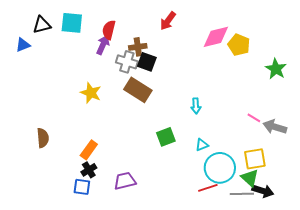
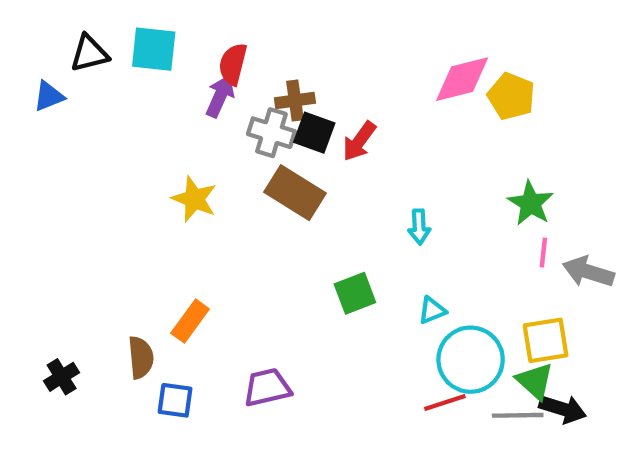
red arrow: (168, 21) -> (359, 141), moved
green star: (276, 69) -> (531, 203), moved
pink line: (254, 118) -> (543, 253), turned 64
brown semicircle: (43, 138) -> (141, 357), moved
black cross: (89, 170) -> (62, 377), moved

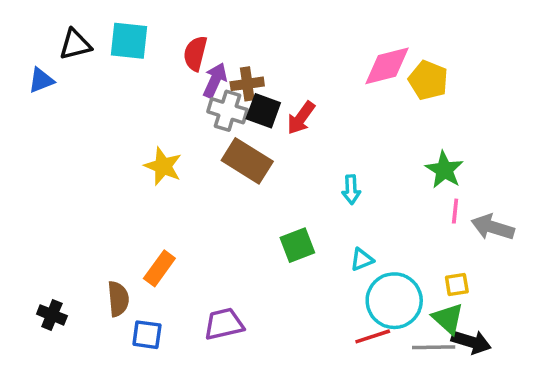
purple arrow: (220, 96) -> (215, 80), moved
yellow square: (546, 340) -> (457, 285), size x0.6
black cross: (62, 377) -> (52, 315), turned -36

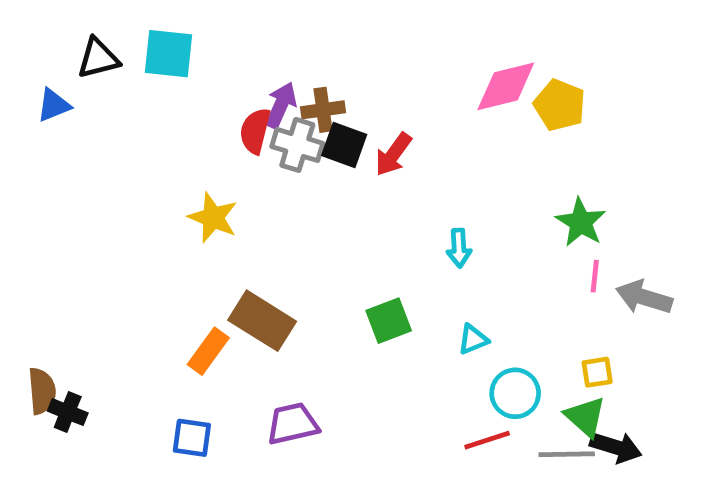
red semicircle: (195, 53) -> (255, 131), moved
brown rectangle: (247, 161) -> (262, 321), moved
brown semicircle: (118, 299) -> (42, 391), moved
cyan circle: (394, 301) -> (515, 393), size x0.7

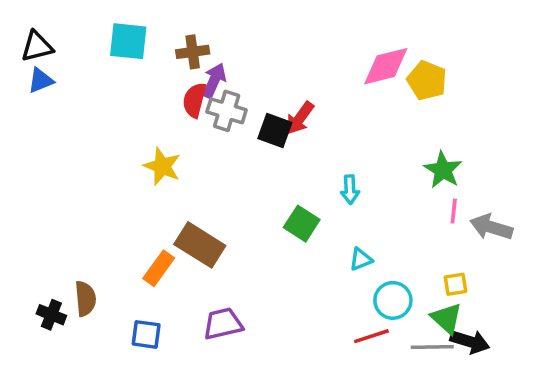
black triangle: (98, 58) -> (37, 46), moved
brown cross: (323, 110) -> (193, 52), moved
black square: (344, 145) -> (275, 131), moved
green square: (389, 321) -> (302, 224), moved, turned -36
brown semicircle: (42, 391) -> (85, 299), moved

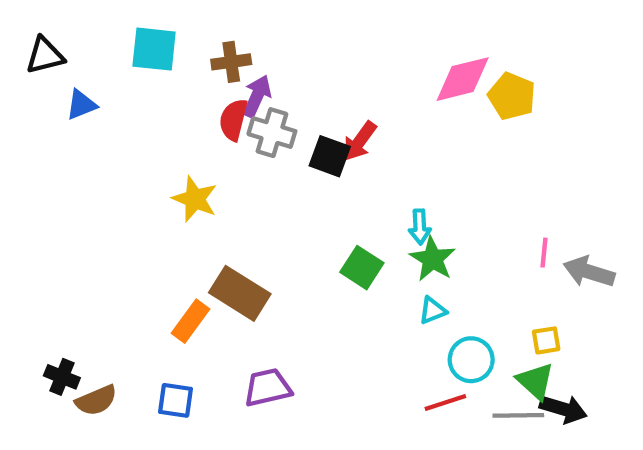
blue triangle: (41, 80) -> (81, 105), moved
green star: (443, 170) -> (433, 259), moved
brown semicircle: (85, 299) -> (96, 400), moved, turned 72

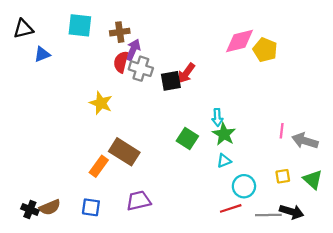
black square: (330, 156) -> (171, 81), turned -30
black cross: (62, 377) -> (30, 210), moved
green triangle: (535, 381) -> (313, 180), moved

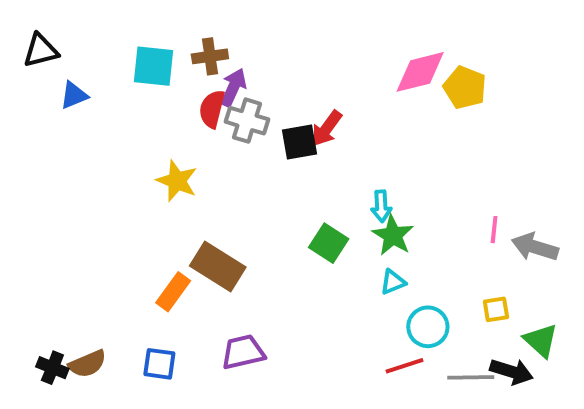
cyan square: (80, 25) -> (154, 66), moved
green triangle: (313, 180) -> (541, 340), moved

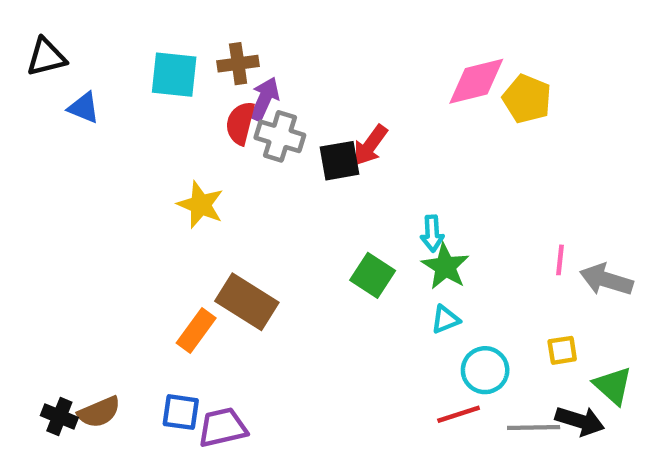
blue triangle: (74, 95) -> (84, 108), turned 44
purple trapezoid: (243, 352) -> (223, 427), moved

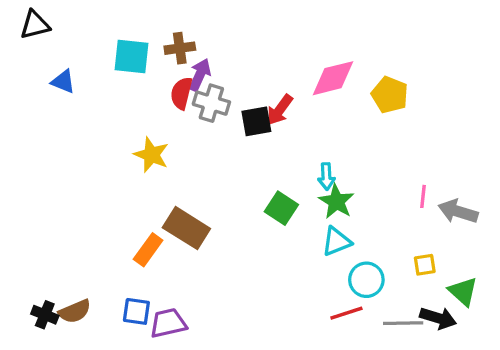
black triangle: (46, 57) -> (35, 25), moved
pink diamond: (476, 81) -> (333, 78), moved
yellow pentagon: (527, 99) -> (390, 95), moved
cyan triangle: (445, 319) -> (336, 241), size x1.4

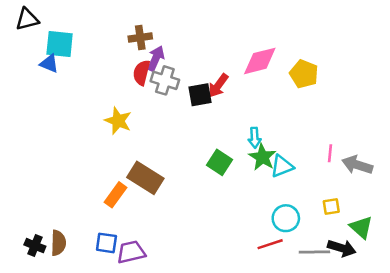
cyan square: (131, 56) -> (60, 44), moved
cyan triangle: (336, 241) -> (282, 166), moved
brown semicircle: (75, 311) -> (58, 243), turned -65

